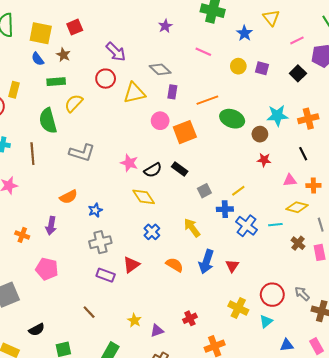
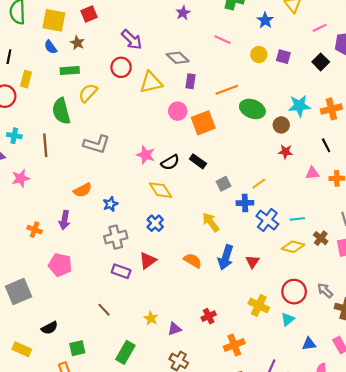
yellow diamond: (297, 207) -> (293, 247), moved
blue cross: (152, 232) -> (155, 223), moved

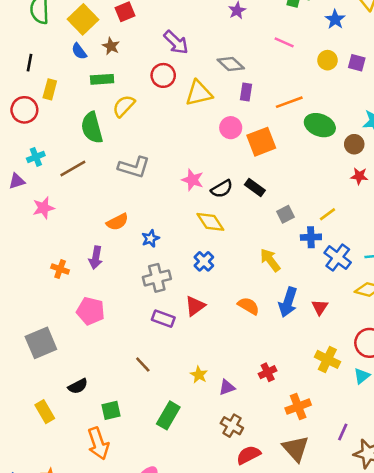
yellow square: (54, 20) -> (83, 19), turned 35
cyan cross: (14, 136) -> (36, 157), turned -32
brown line: (45, 145) -> (73, 168), turned 65
yellow rectangle: (22, 349) -> (45, 412), turned 36

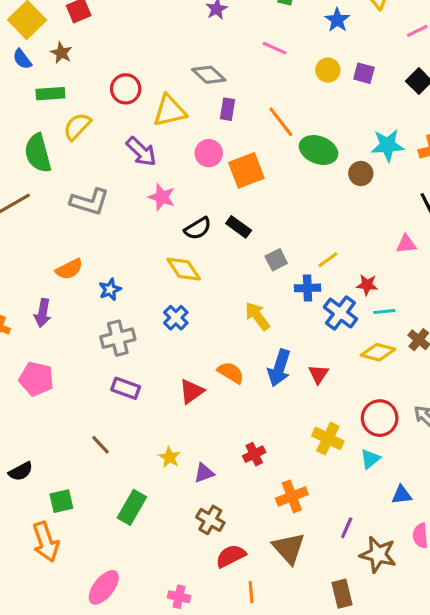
purple arrow: (176, 42) -> (141, 152), moved
orange line: (289, 102) -> (281, 122), turned 72
red star: (359, 176) -> (367, 285), moved
pink star: (192, 180) -> (162, 197), moved
red triangle: (195, 306) -> (192, 391), moved

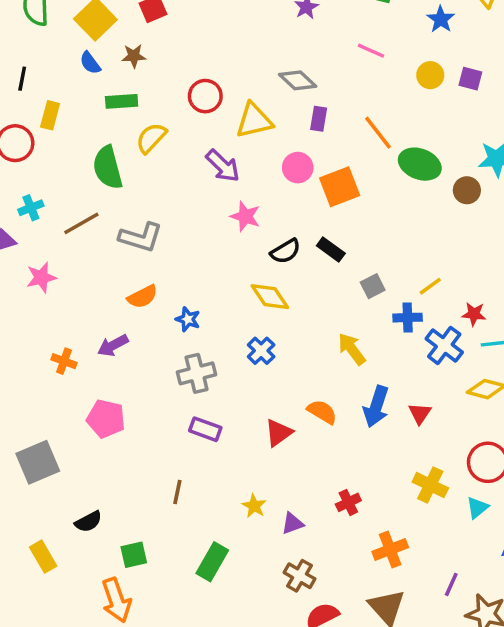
brown star: (61, 53) -> (134, 56), turned -30
gray L-shape: (90, 202) -> (141, 237), moved
blue star: (110, 290) -> (188, 319), turned -30
purple arrow: (43, 313) -> (113, 345), turned 52
brown line: (101, 445) -> (177, 492), turned 55

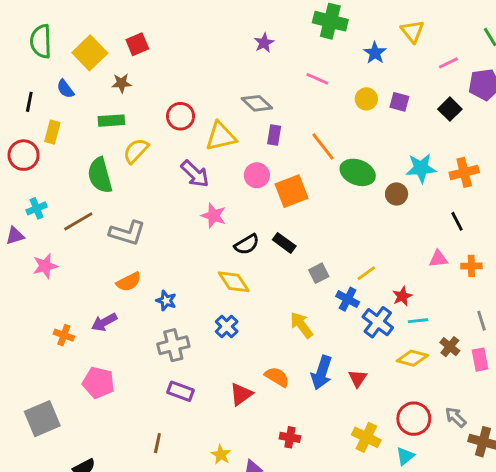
blue semicircle: (90, 63) -> (65, 89), moved
red star: (474, 314) -> (402, 296), turned -30
blue cross: (408, 318) -> (348, 299), turned 30
red cross: (348, 502) -> (290, 437), moved, turned 36

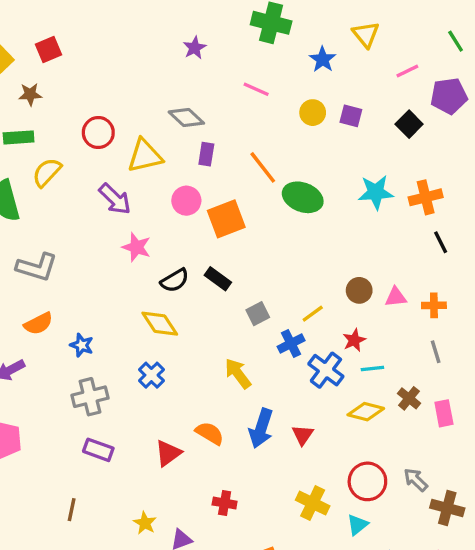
brown circle: (397, 194) -> (359, 290), moved
black line: (457, 221) -> (441, 242), moved
blue cross: (348, 299) -> (291, 344), turned 35
gray line: (481, 321) -> (436, 352), moved

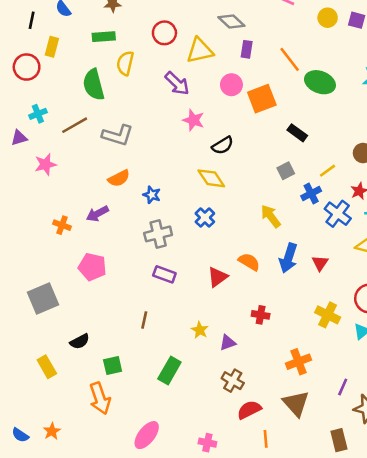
yellow semicircle: (47, 172) -> (125, 63), turned -30
black rectangle: (218, 279) -> (297, 133), moved

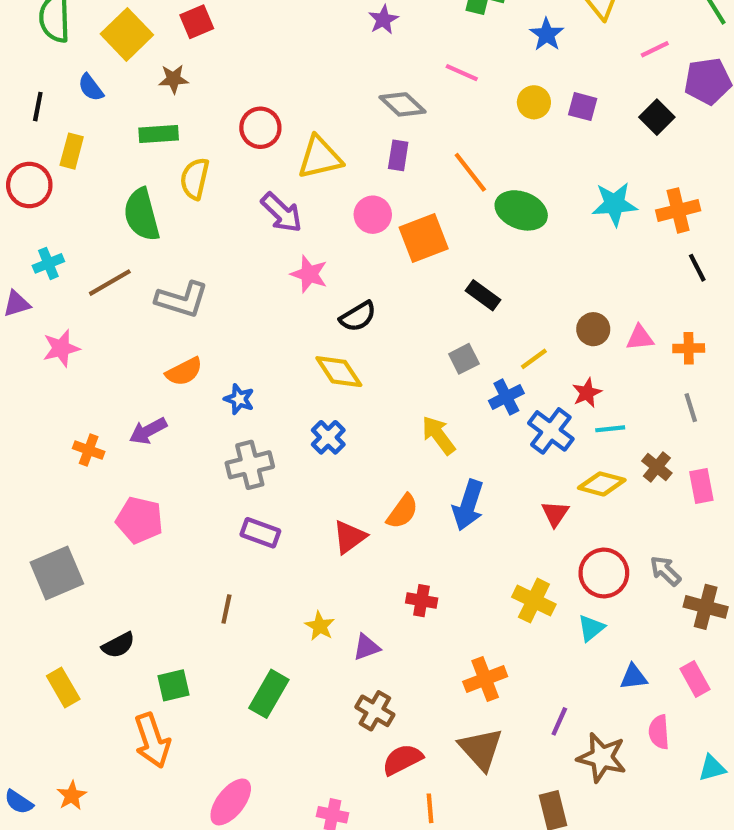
gray diamond: (231, 21) -> (402, 104), moved
orange semicircle: (249, 262) -> (402, 512), turned 95
red triangle: (320, 263) -> (555, 514), moved

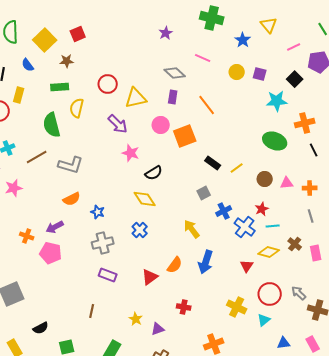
cyan star: (614, 204) -> (277, 101), moved
green ellipse: (521, 210) -> (275, 141), moved
yellow line: (534, 359) -> (237, 168), moved
pink pentagon: (140, 520) -> (51, 253), moved

